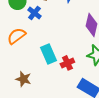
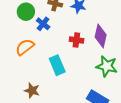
red cross: (67, 63) -> (76, 40), moved, turned 32

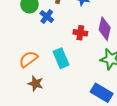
orange semicircle: (25, 47) -> (28, 59), moved

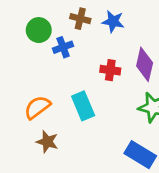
blue cross: (47, 16) -> (63, 47), turned 32

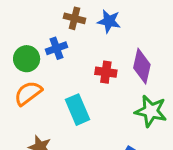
green circle: (39, 30) -> (27, 59), moved
orange semicircle: (37, 107) -> (28, 93), moved

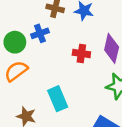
cyan rectangle: (77, 110) -> (58, 99), moved

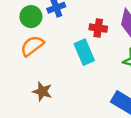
cyan rectangle: (58, 99) -> (84, 52), moved

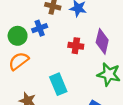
cyan rectangle: (84, 52) -> (58, 84), moved

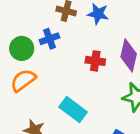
cyan rectangle: (58, 84) -> (73, 110), turned -30

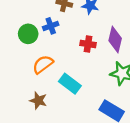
orange semicircle: (23, 80) -> (43, 64), moved

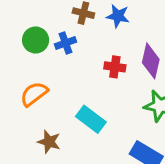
green circle: (28, 34) -> (36, 40), moved
orange semicircle: (43, 64) -> (34, 94), moved

